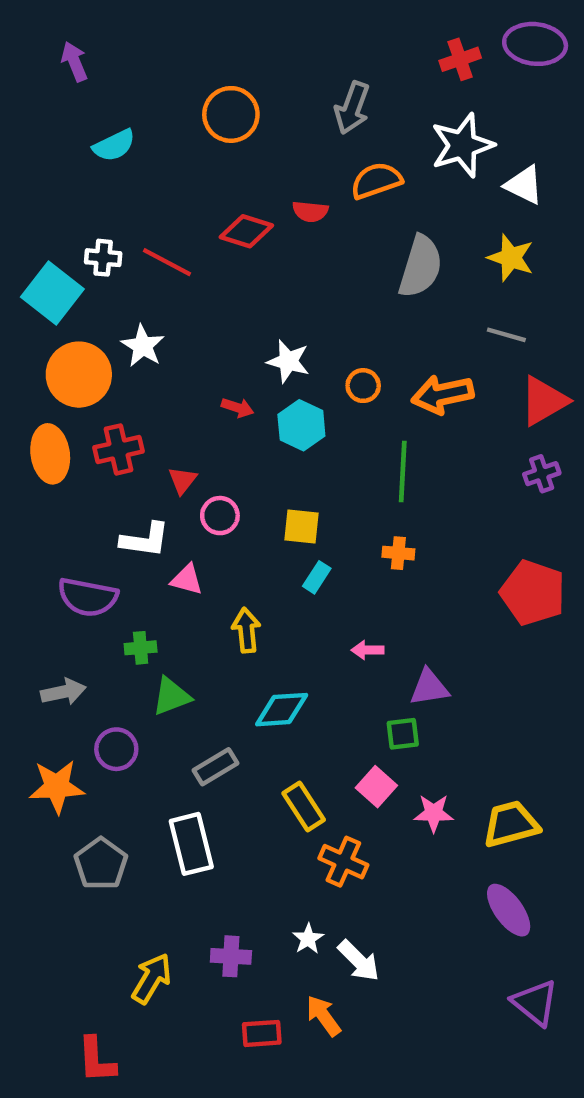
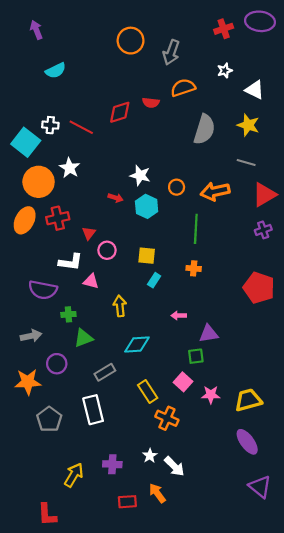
orange circle: (231, 114) -> (131, 41), moved
white star: (462, 145) -> (225, 71), size x0.5
red diamond: (246, 231) -> (120, 112), turned -35
orange ellipse: (50, 454) -> (25, 220), turned 35

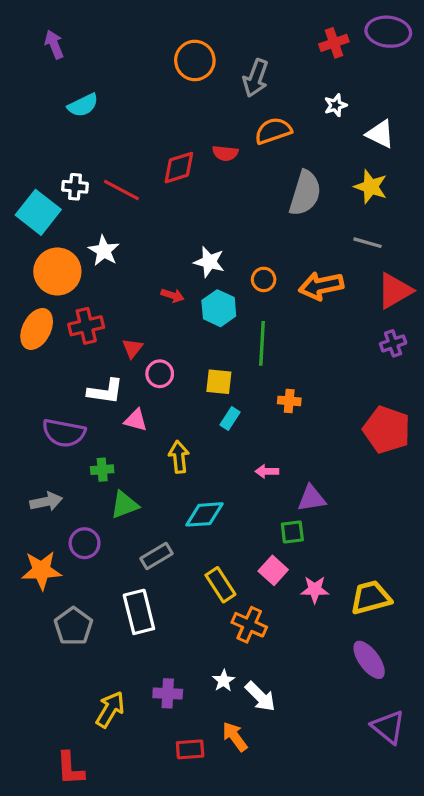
green line: (196, 229) -> (262, 343), moved

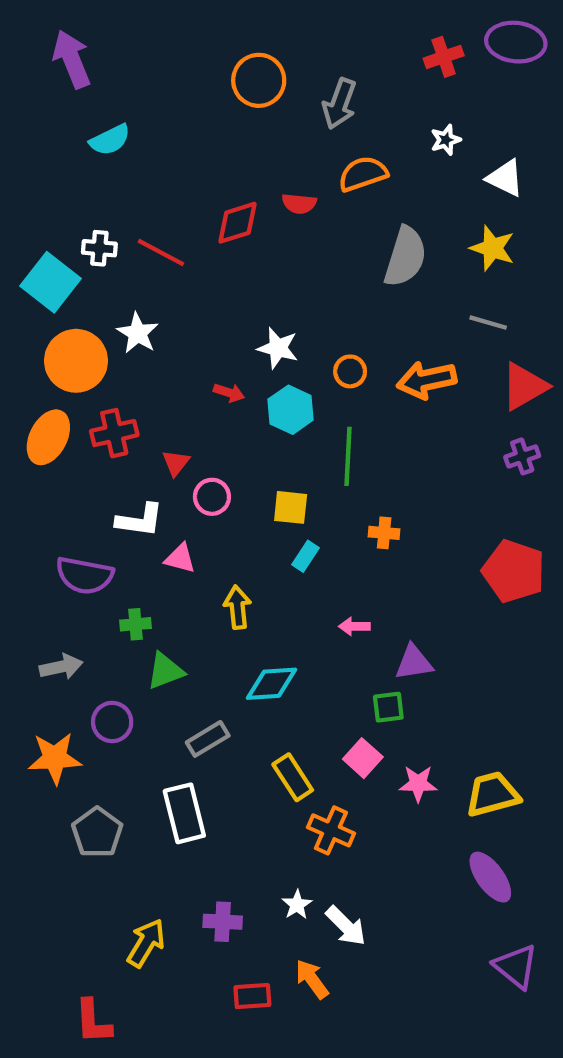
purple arrow: (54, 44) -> (72, 59), size x1.5

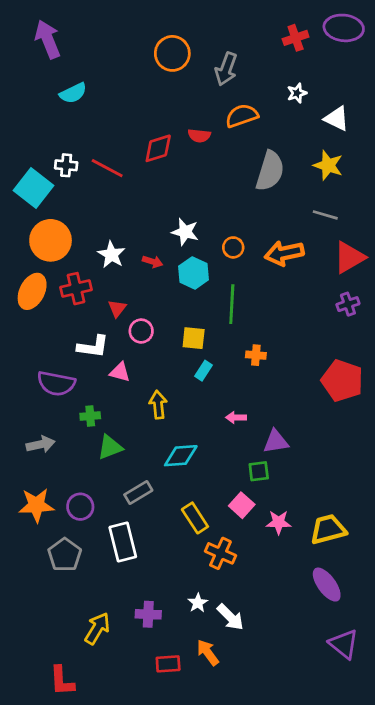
white star: (138, 333) -> (111, 255), moved
purple circle: (112, 722) -> (80, 507), moved

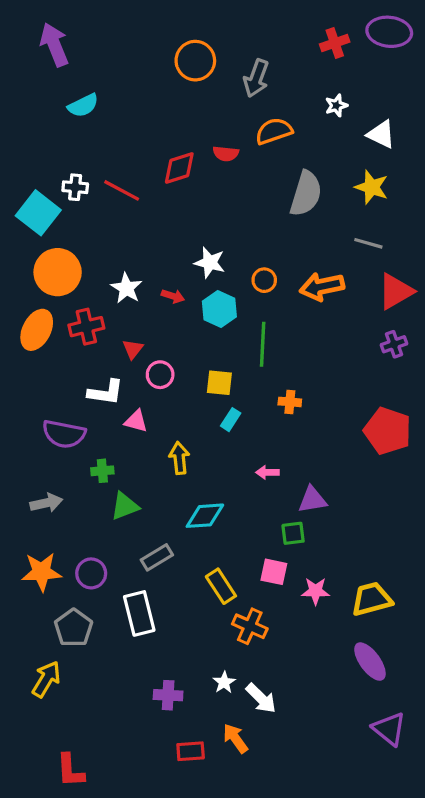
pink square: (242, 505) -> (274, 572), turned -30
yellow arrow: (97, 628) -> (46, 679), moved

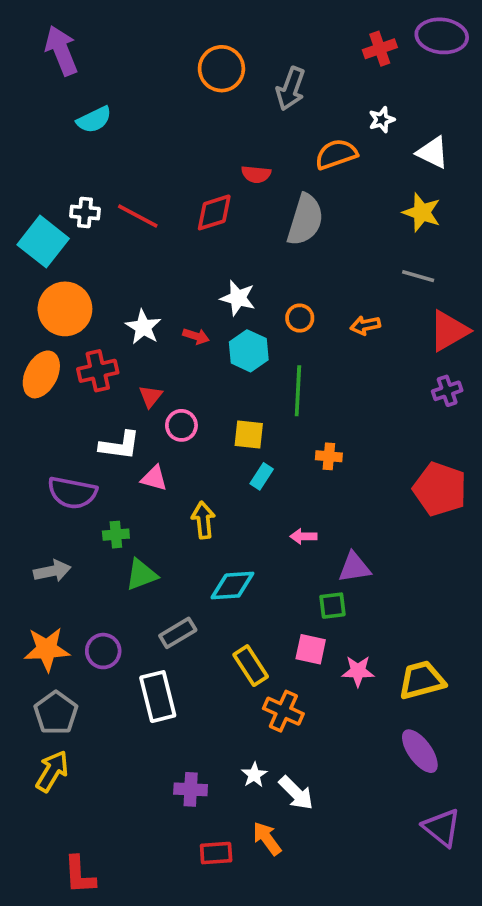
orange semicircle: (274, 131) -> (336, 154), moved
red diamond: (179, 168) -> (214, 212), moved
gray semicircle: (306, 194) -> (305, 220), moved
orange arrow: (322, 287) -> (365, 325), size x0.6
gray pentagon: (74, 628) -> (56, 713), moved

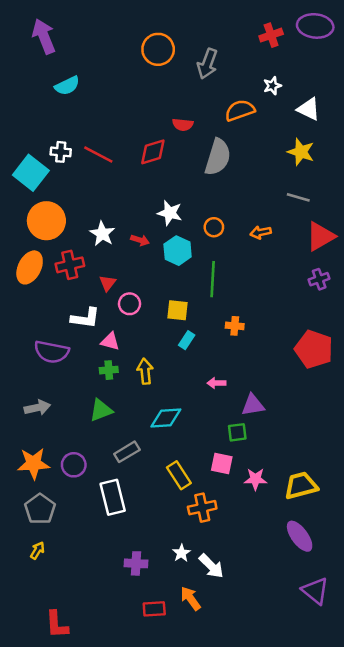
green cross: (116, 535) -> (109, 370), moved
orange cross: (283, 711) -> (202, 508), turned -36
yellow arrow: (52, 771) -> (37, 550), size x0.6

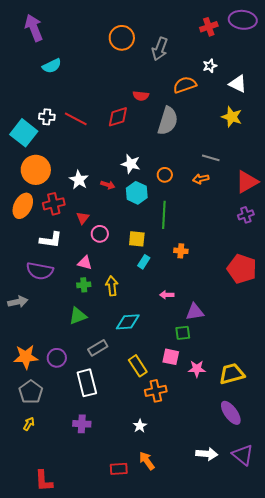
gray line: (298, 197) -> (211, 158), moved
white L-shape: (85, 318) -> (51, 240), moved
gray arrow: (37, 408) -> (18, 302), moved
purple cross: (136, 563) -> (82, 424), moved
white arrow: (211, 566) -> (207, 454), moved, turned -40

